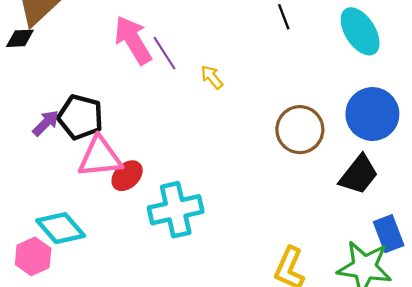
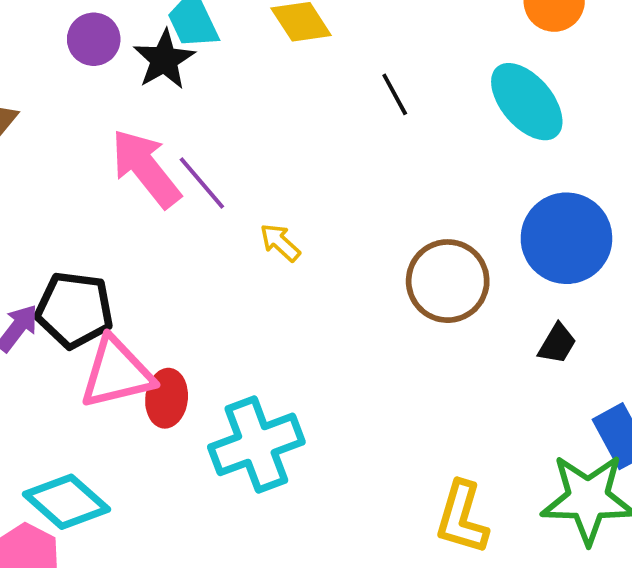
yellow arrow: (212, 77) -> (280, 243), moved
black trapezoid: (359, 175) -> (557, 344), size x0.6
red ellipse: (127, 176) -> (167, 398), turned -32

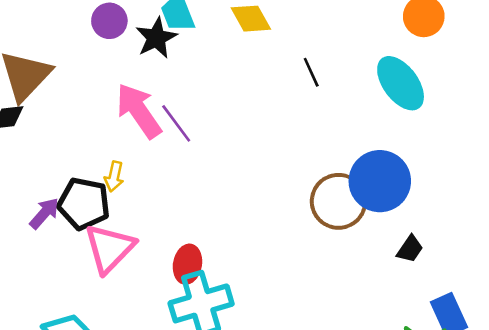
blue circle: (566, 238) -> (380, 181), moved
yellow arrow: (280, 243) -> (114, 176), moved, turned -124
pink triangle: (117, 373) -> (109, 248), turned -36
red ellipse: (167, 398) -> (187, 264), moved

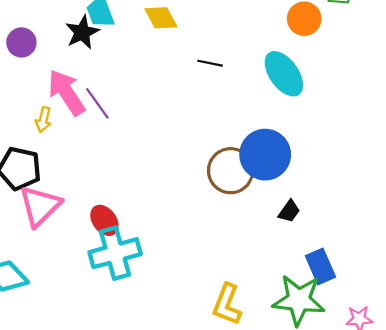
purple circle: (109, 21) -> (21, 42), moved
black line: (311, 72) -> (210, 63), turned -55
yellow arrow: (114, 176) -> (43, 120), moved
red ellipse: (187, 264) -> (104, 220), turned -48

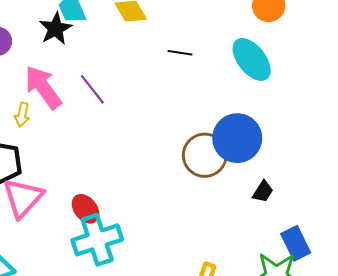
purple line: (97, 103) -> (92, 89), moved

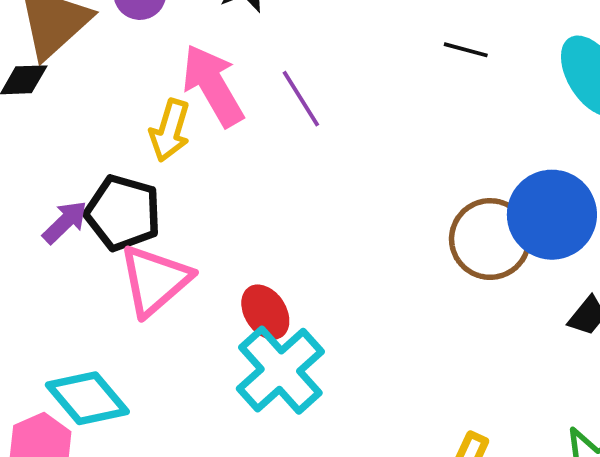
yellow arrow: (22, 115) -> (170, 130), size x1.4
cyan cross: (97, 240) -> (280, 370), turned -30

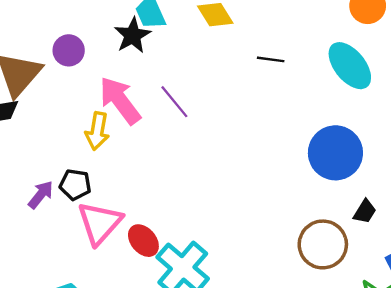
black pentagon: (123, 213) -> (75, 185), size x0.7
brown circle: (490, 239) -> (323, 244), moved
red ellipse: (265, 312) -> (143, 241), moved

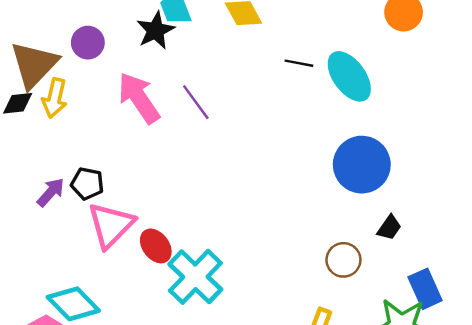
cyan ellipse: (350, 66) -> (349, 76), moved
yellow arrow: (97, 131) -> (55, 98), moved
brown circle: (323, 244) -> (343, 260), size x0.7

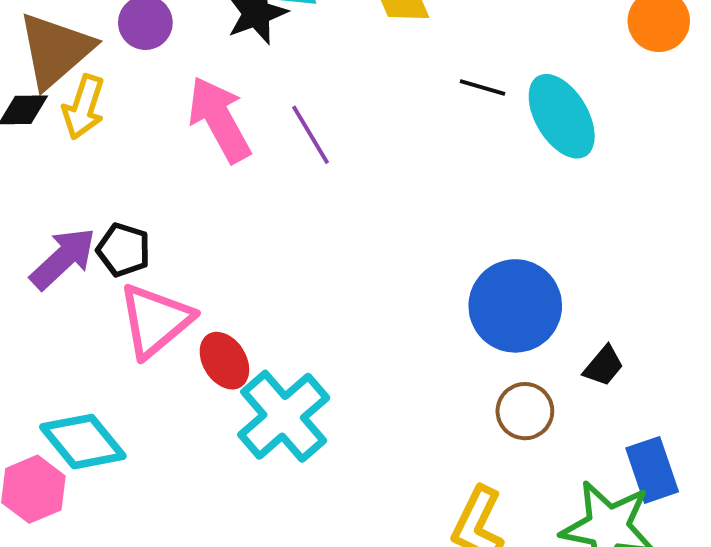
blue circle: (362, 165) -> (515, 306), moved
purple arrow: (51, 192) -> (63, 258), size x1.4

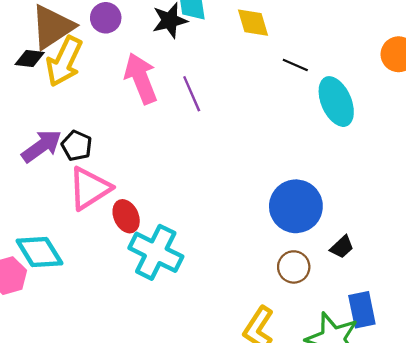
black line: (482, 88) -> (295, 65), moved
yellow arrow: (83, 107) -> (64, 61), size x1.4
cyan cross: (284, 416) -> (156, 252), turned -30

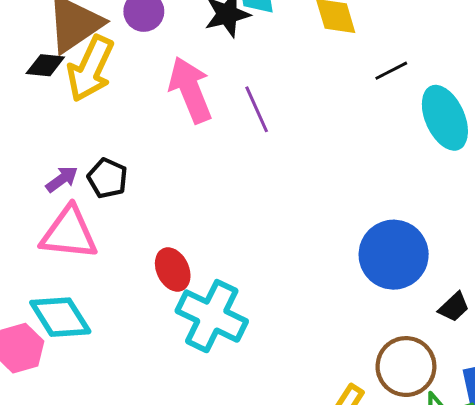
black line: (295, 65) -> (391, 71), turned -50
purple arrow: (42, 146) -> (62, 179), size x0.6
pink triangle: (90, 188) -> (69, 233), moved, turned 39
brown circle: (294, 267) -> (406, 367), moved, size x1.4

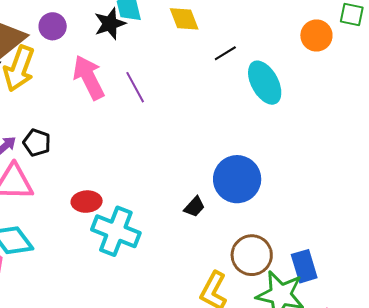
red ellipse: (173, 270) -> (87, 202), turned -64
black trapezoid: (454, 307) -> (194, 207), moved

